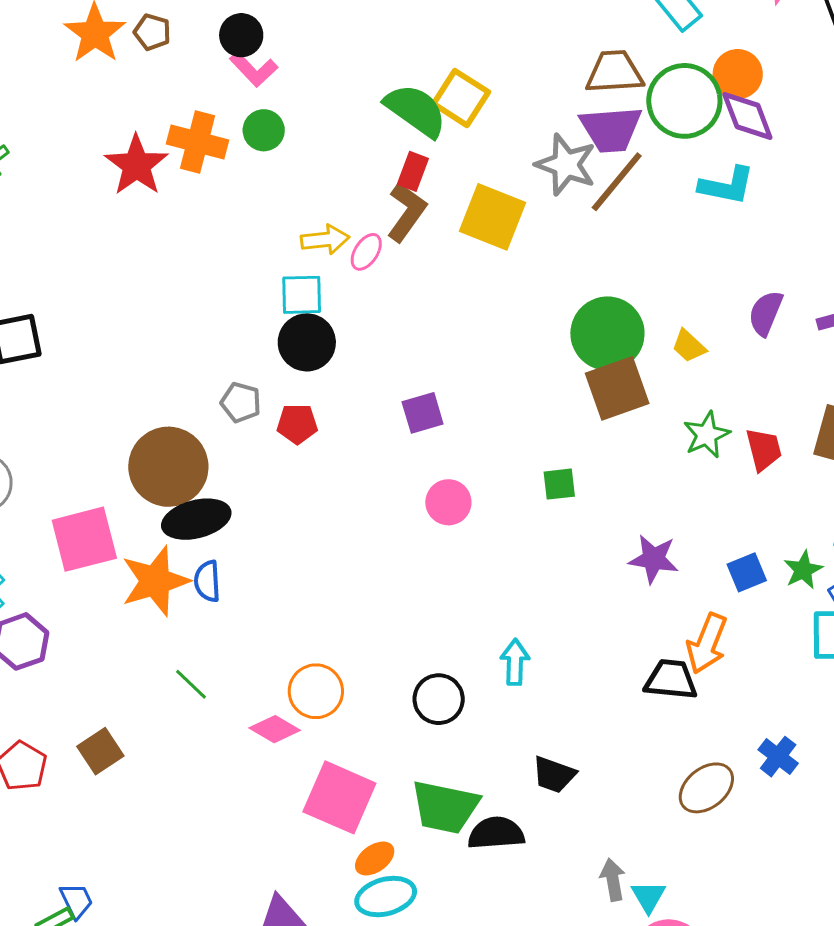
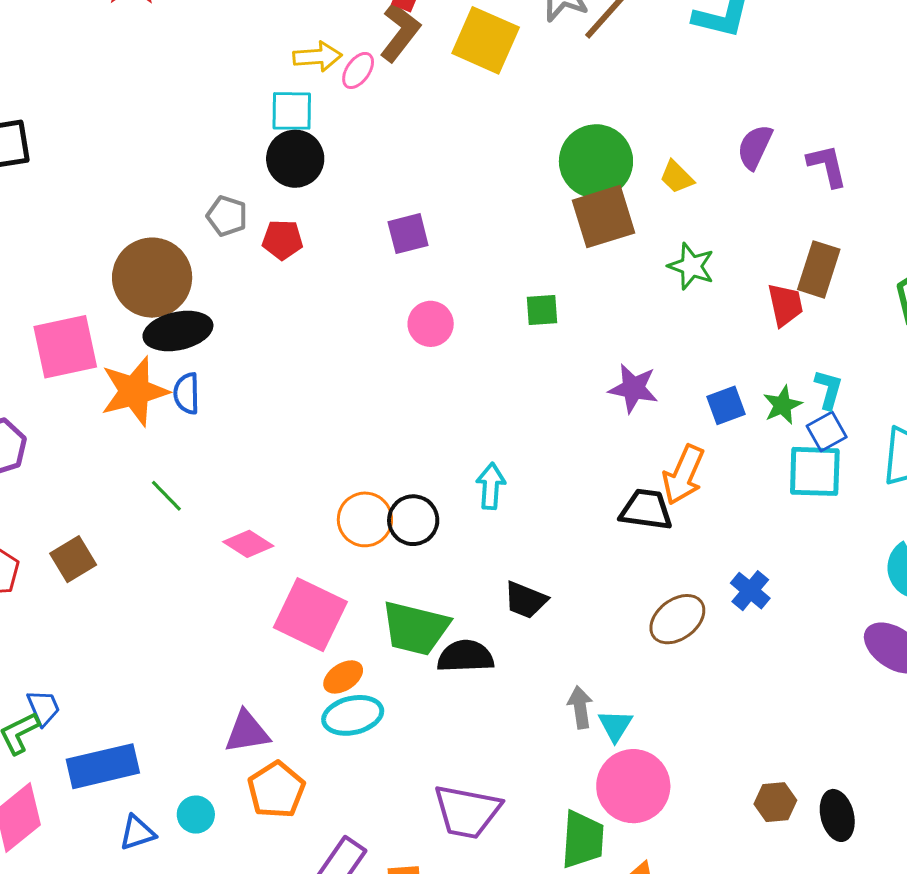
green star: (707, 435) -> (691, 266), turned -30
red trapezoid: (764, 449) -> (785, 305), moved
orange circle: (316, 691) -> (365, 519), moved

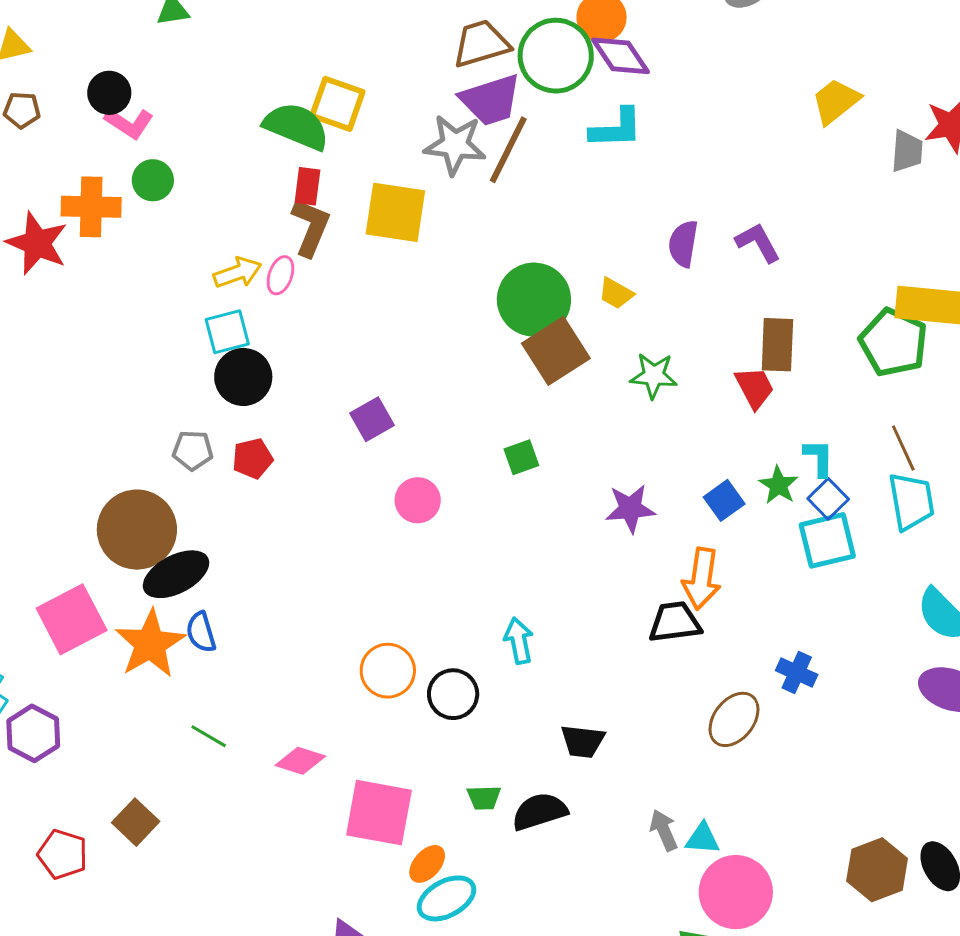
orange circle: (365, 519) -> (388, 671), moved
green trapezoid: (415, 628) -> (484, 798), size x0.5
cyan triangle: (615, 726) -> (702, 838), turned -42
brown hexagon: (775, 802) -> (877, 870), size x1.5

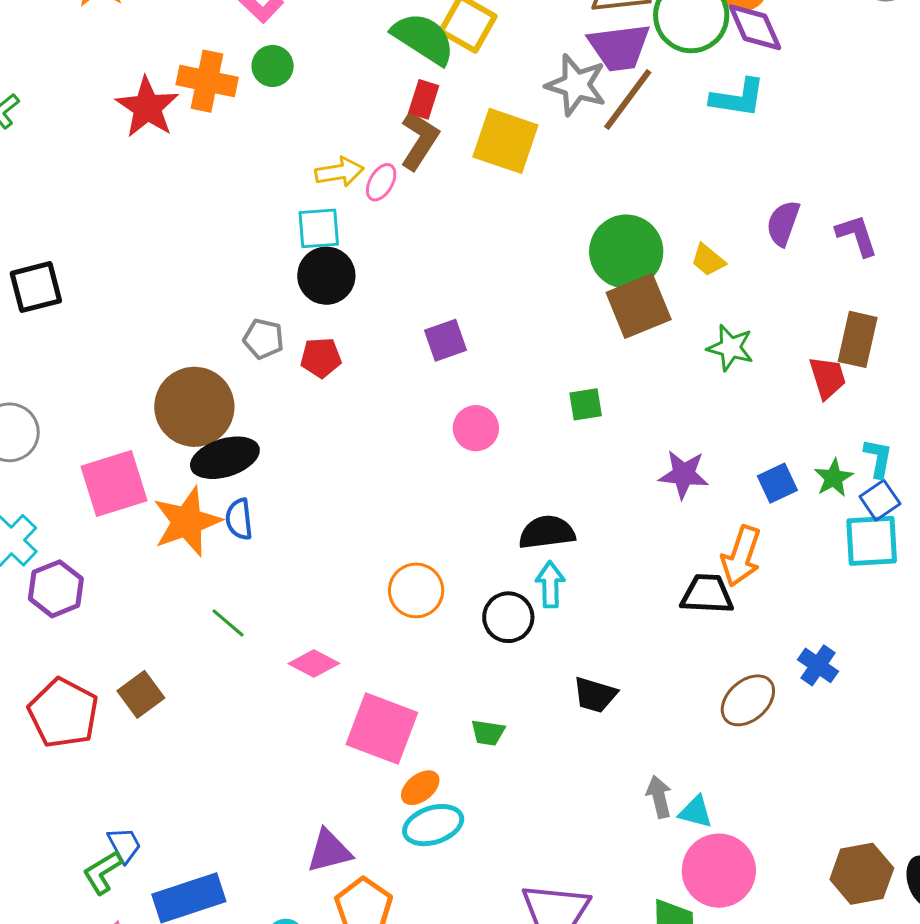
black circle: (453, 694) -> (508, 617), moved
black semicircle: (540, 812) -> (547, 532), moved
red pentagon: (63, 854) -> (63, 713), size x1.4

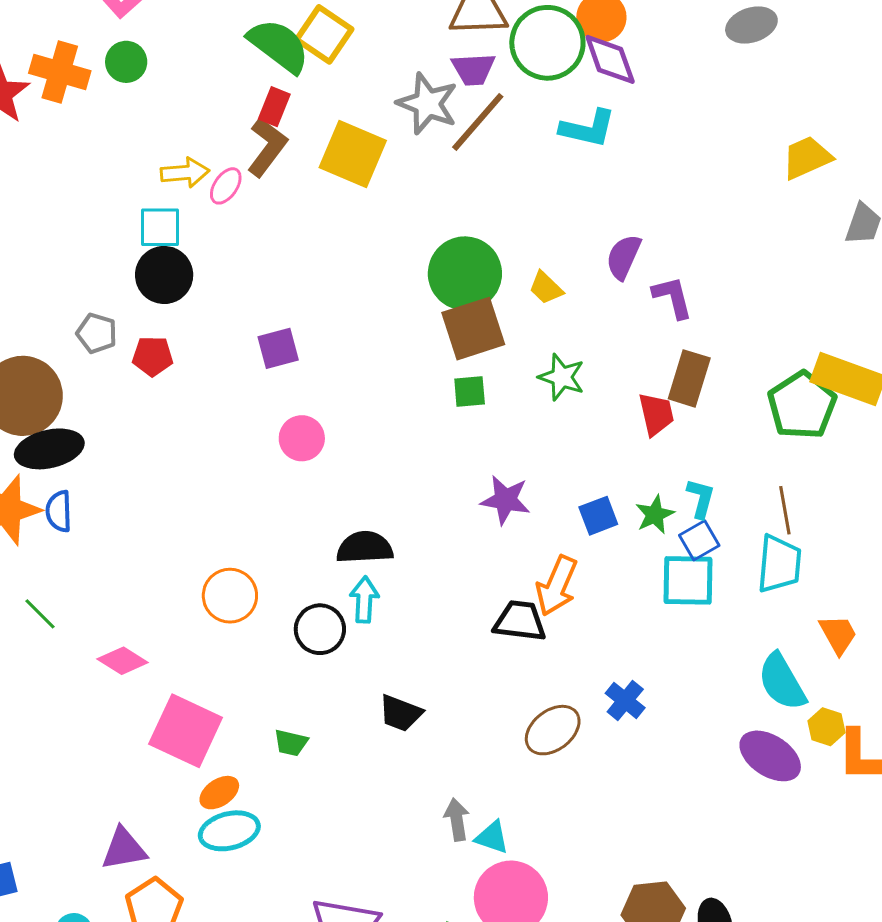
purple trapezoid: (619, 47) -> (473, 69), size x0.7
purple L-shape: (857, 235) -> (673, 297), moved
green square: (586, 404) -> (470, 392), moved

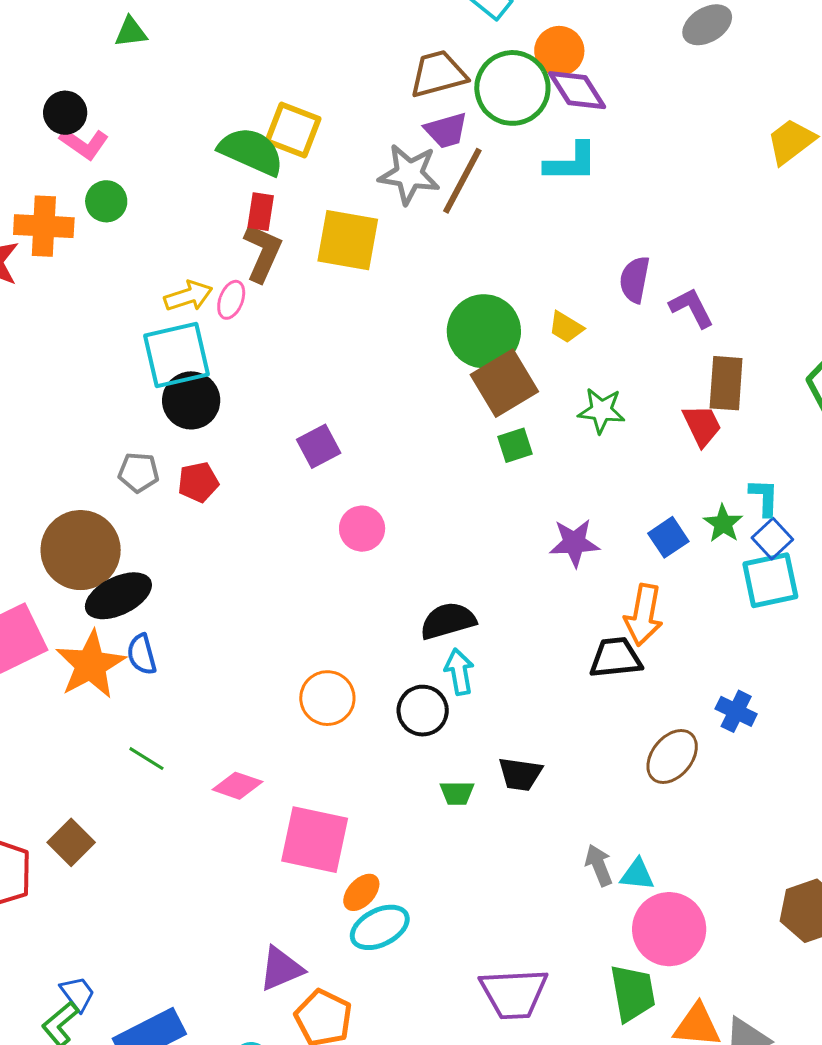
cyan square: (160, 227) -> (176, 355), size x1.5
green trapezoid: (291, 743) -> (457, 793), moved

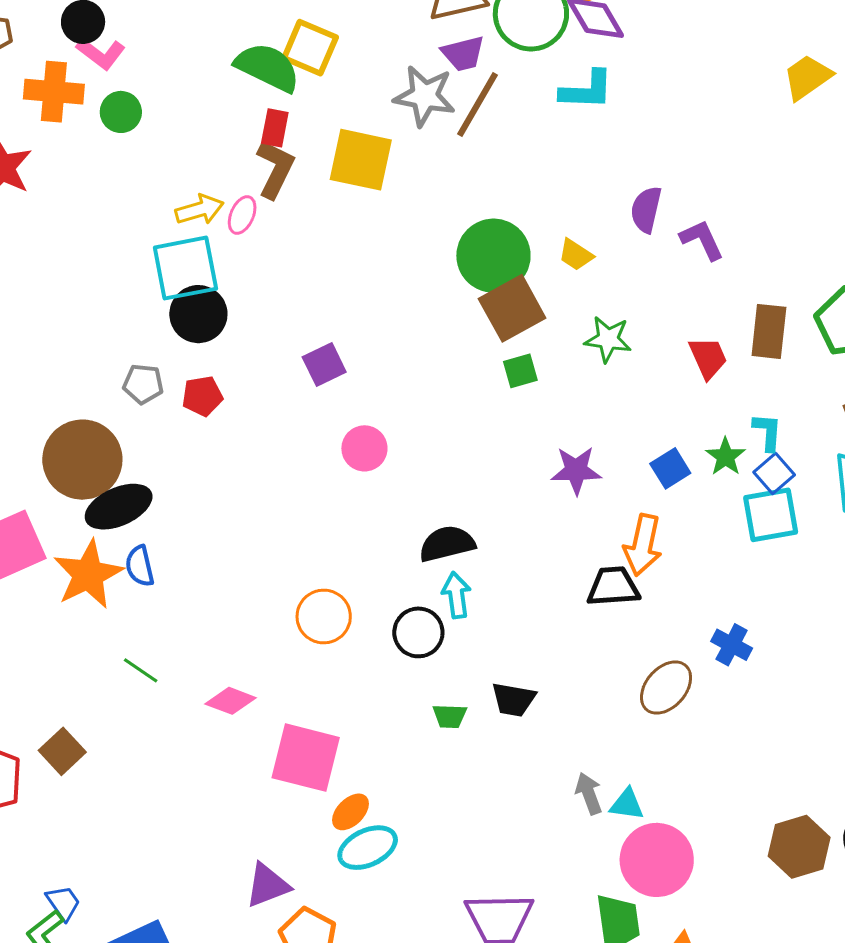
orange cross: (44, 226) -> (54, 92), moved
brown rectangle: (726, 383) -> (769, 331), moved

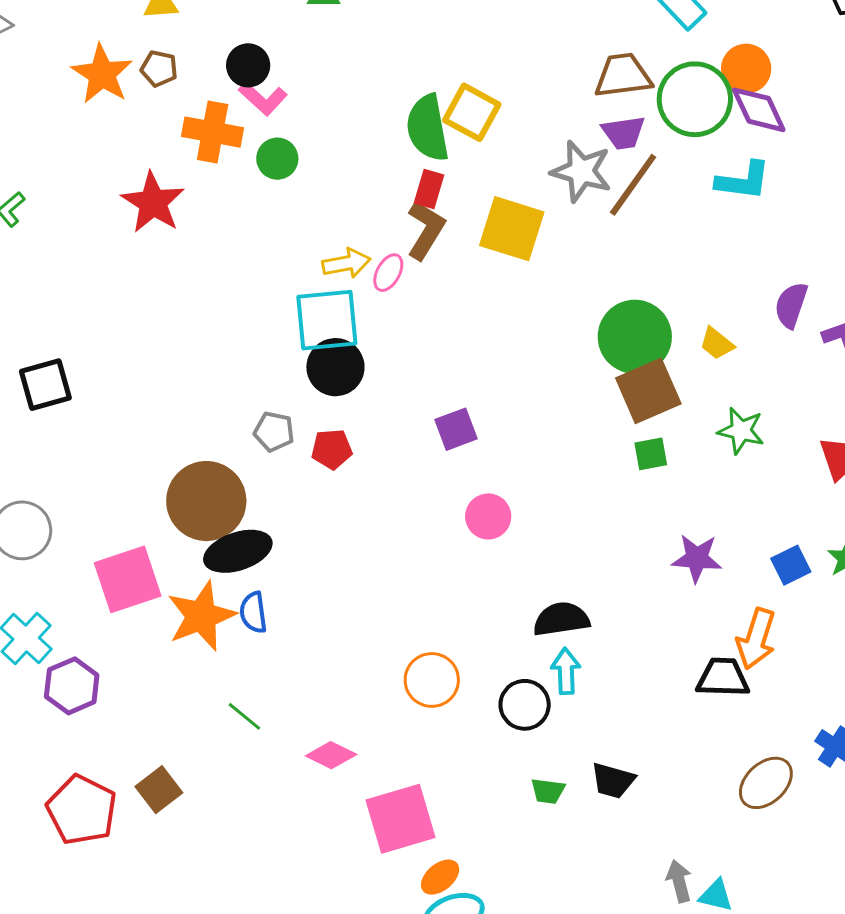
green semicircle: (268, 67) -> (428, 128), turned -132
pink square: (306, 758) -> (401, 819), turned -36

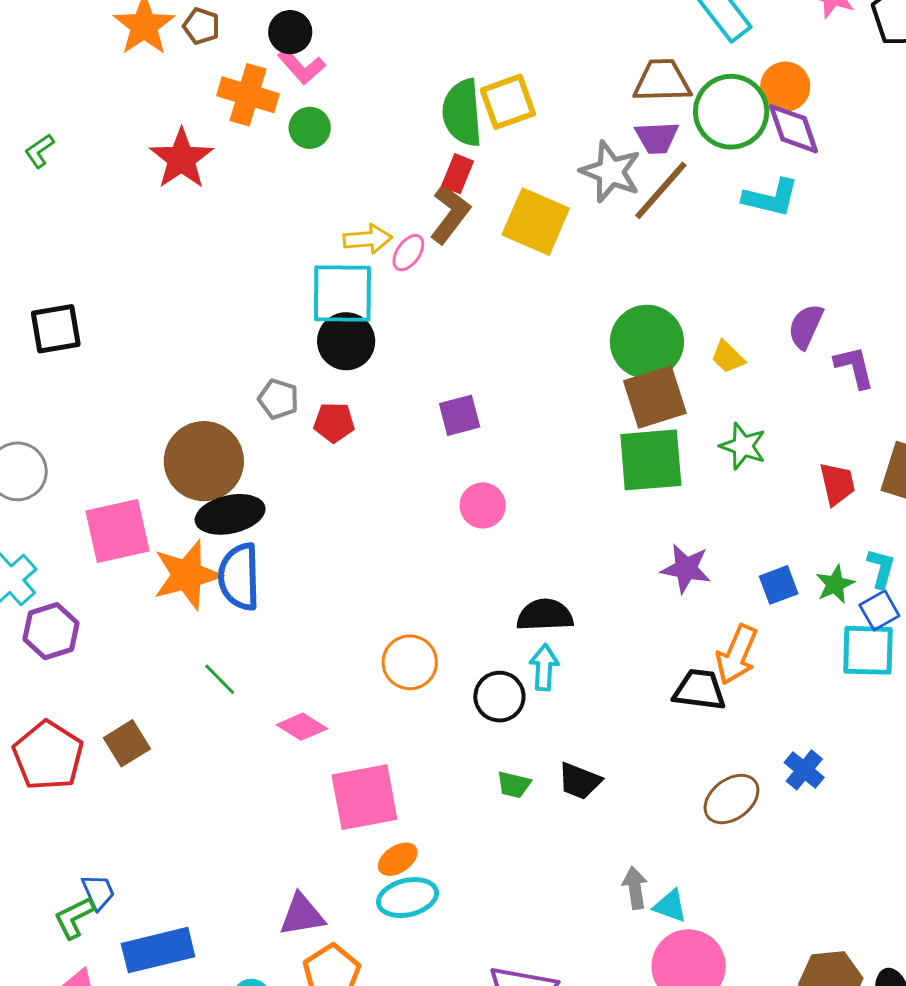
yellow square: (472, 112) -> (508, 102), turned 36
green square: (651, 454) -> (651, 460), size x2.0
blue semicircle: (253, 612) -> (239, 577), size x1.6

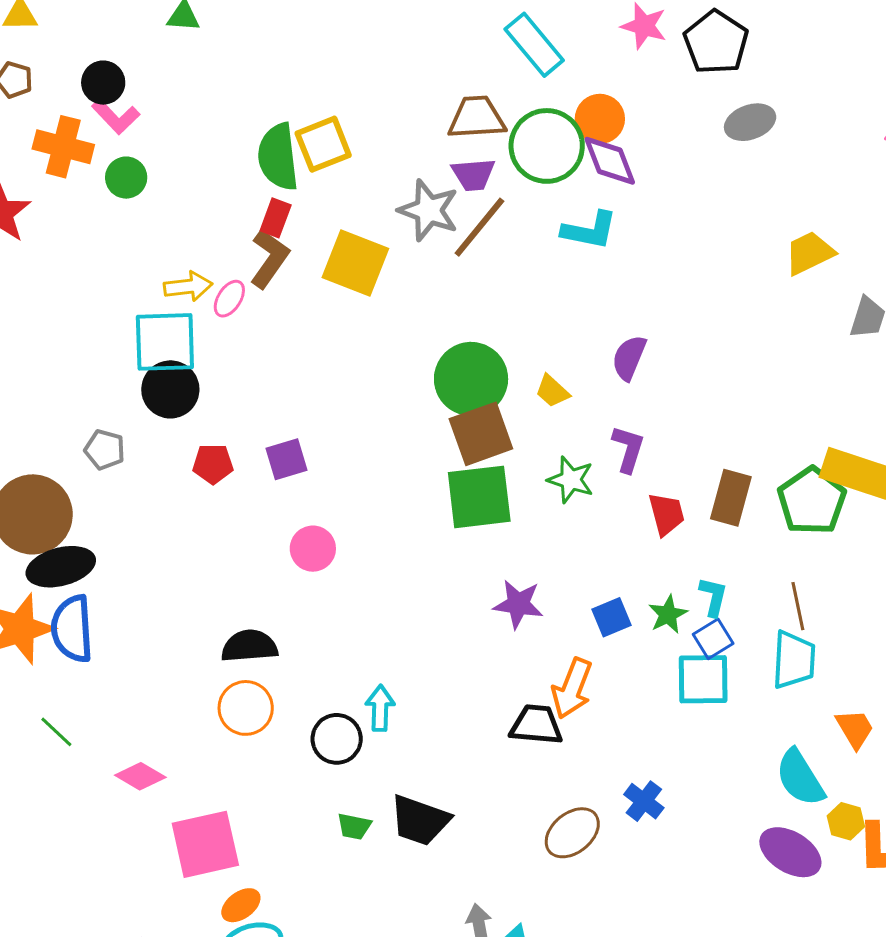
purple L-shape: (854, 367) -> (628, 449), moved, turned 33
red pentagon: (334, 422) -> (213, 464), moved
black semicircle: (545, 615) -> (249, 646), moved
black trapezoid: (580, 781) -> (420, 820), size x1.4

